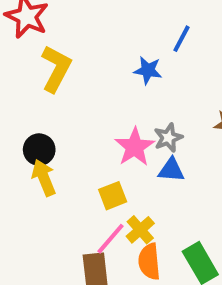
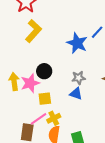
blue star: (148, 70) -> (77, 43), size x1.5
pink star: (135, 147) -> (30, 83), moved
black circle: (39, 150) -> (44, 71), moved

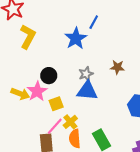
blue star: (77, 43) -> (76, 38), turned 30
yellow arrow: (14, 82) -> (20, 94), turned 132
blue triangle: (76, 94) -> (87, 91), size x1.5

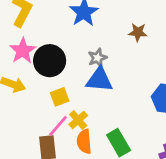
brown star: (117, 67) -> (138, 32), moved
black circle: (49, 76) -> (50, 61), size x1.5
pink star: (37, 91) -> (23, 51), moved

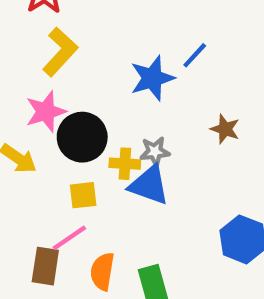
yellow cross: (78, 120) -> (125, 164), moved, turned 30

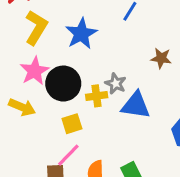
blue star: (152, 78) -> (81, 34), moved
gray star: (155, 152) -> (116, 83), turned -30
blue triangle: (149, 185) -> (136, 105), moved

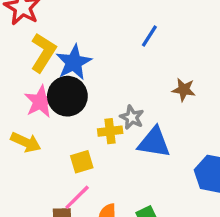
blue star: (81, 34) -> (74, 62), moved
black circle: (63, 84) -> (67, 96), moved

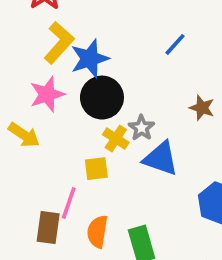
black circle: (67, 96) -> (102, 98), moved
yellow cross: (110, 131) -> (116, 138), turned 30
yellow square: (82, 162) -> (96, 169), moved
pink line: (77, 197) -> (69, 203), turned -36

